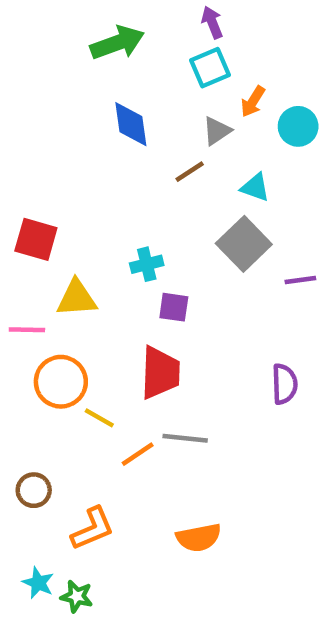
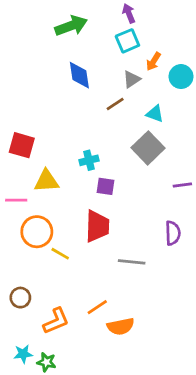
purple line: (300, 280) -> (182, 185), moved
gray line: (185, 438) -> (132, 262), moved
orange line: (138, 454) -> (97, 307), moved
cyan star: (38, 583) -> (23, 354), turned -30

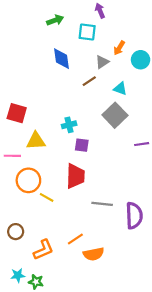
green arrow: (71, 26) -> (55, 20), size x0.7
cyan square: (127, 41) -> (87, 32), moved, turned 30
purple semicircle: (173, 233) -> (134, 216), moved, size x1.4

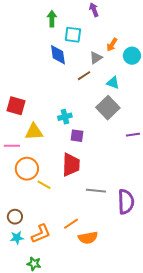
green arrow: (55, 20) -> (52, 19), turned -70
cyan square: (87, 32) -> (73, 35), moved
cyan star: (18, 275) -> (17, 238), moved

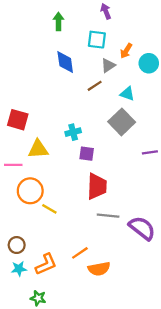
cyan square: (73, 35) -> (97, 40), moved
red trapezoid: (71, 165) -> (97, 186), moved
purple semicircle: (126, 202) -> (142, 228), turned -50

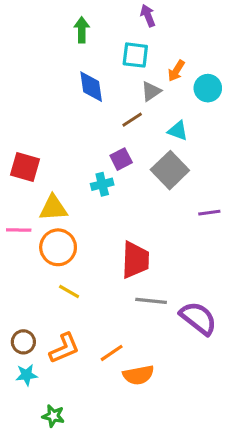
purple square: (87, 154) -> (121, 159), moved, turned -35
orange circle: (30, 191) -> (58, 247), moved
orange L-shape: (46, 264) -> (64, 348), moved

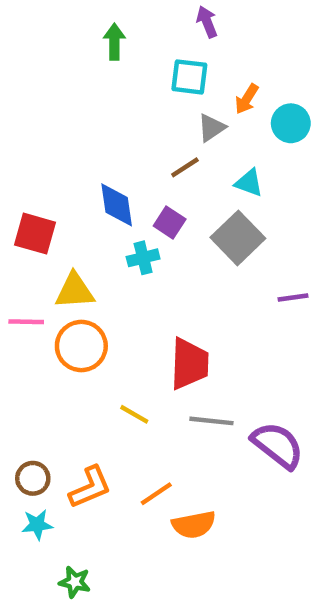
blue diamond: (91, 87) -> (117, 205), moved
purple square: (121, 159) -> (170, 223), turned -30
yellow line: (69, 291) -> (134, 414), moved

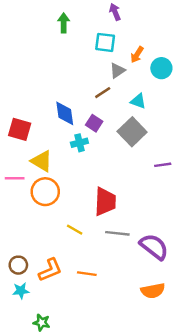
yellow triangle: (75, 291) -> (42, 161), turned 35
orange line: (156, 494) -> (87, 274), turned 42
orange semicircle: (194, 525) -> (153, 291), moved

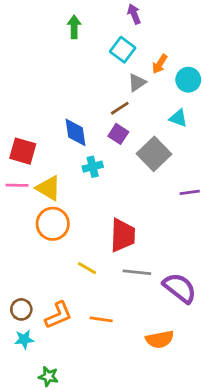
cyan square: (105, 42) -> (123, 50), turned 30
cyan triangle: (138, 101) -> (178, 118), moved
purple square: (94, 123) -> (118, 134), moved
pink line: (15, 178) -> (17, 185), moved
orange semicircle: (153, 291) -> (160, 339), moved

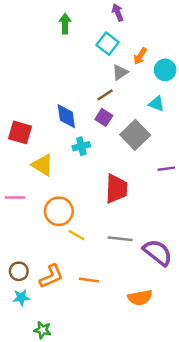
pink line: (17, 185) -> (15, 197), moved
orange circle: (53, 224) -> (59, 211), moved
red trapezoid: (123, 235) -> (116, 189), moved

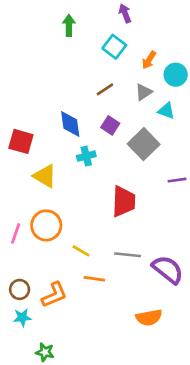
gray triangle: (120, 72) -> (144, 92), moved
brown line: (105, 95) -> (105, 89), moved
pink line: (15, 197) -> (16, 233), moved, turned -72
orange circle: (59, 211) -> (46, 225), moved
orange line: (89, 280) -> (94, 279), moved

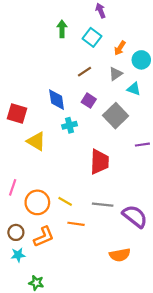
green arrow: (69, 25) -> (62, 29), moved
orange circle: (46, 225) -> (37, 202), moved

